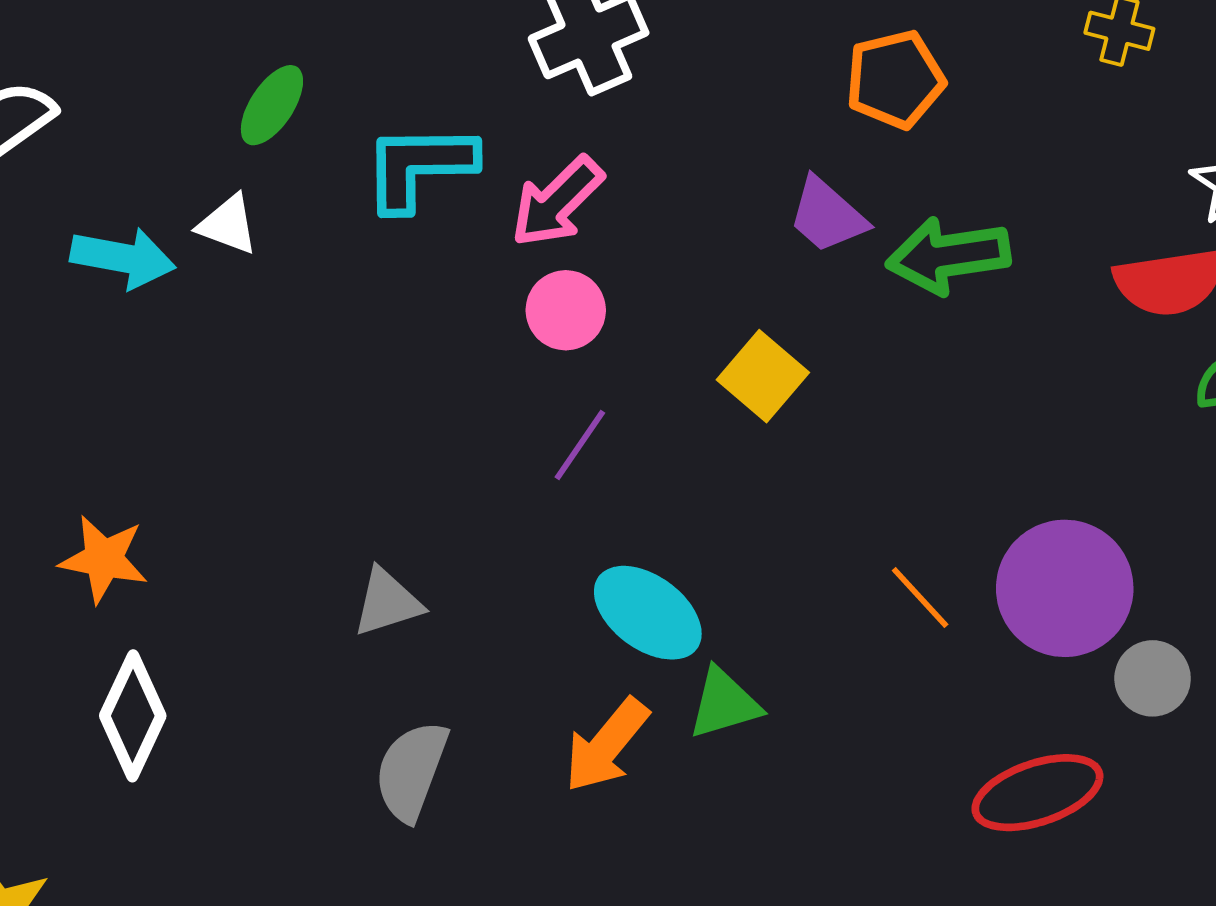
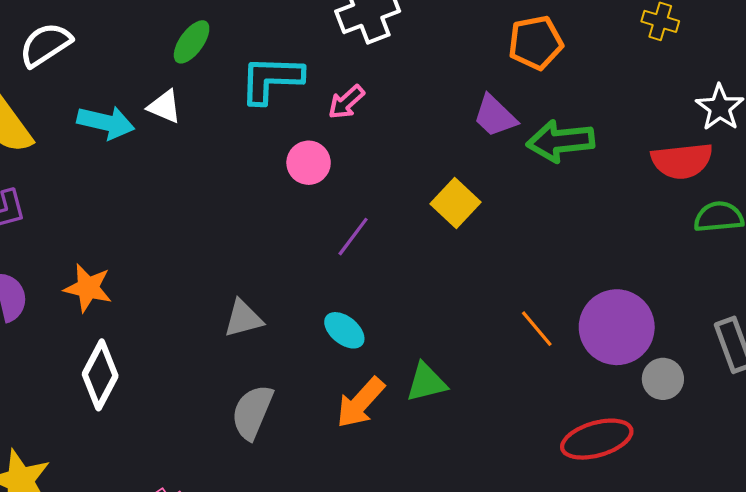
pink arrow: (557, 202) -> (346, 102), size x0.7
pink circle: (566, 310) -> (309, 163), moved
cyan ellipse: (648, 613) -> (344, 330), moved, size x0.7

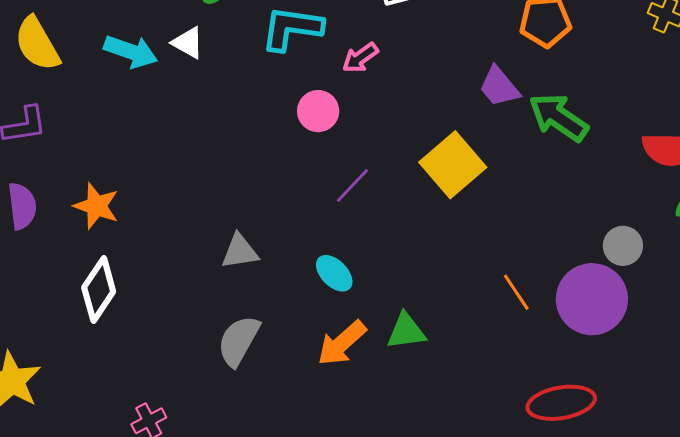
green arrow: (561, 141) -> (559, 117), turned 34
yellow square: (455, 203) -> (453, 165), size x1.4
gray circle: (663, 379) -> (623, 246), moved

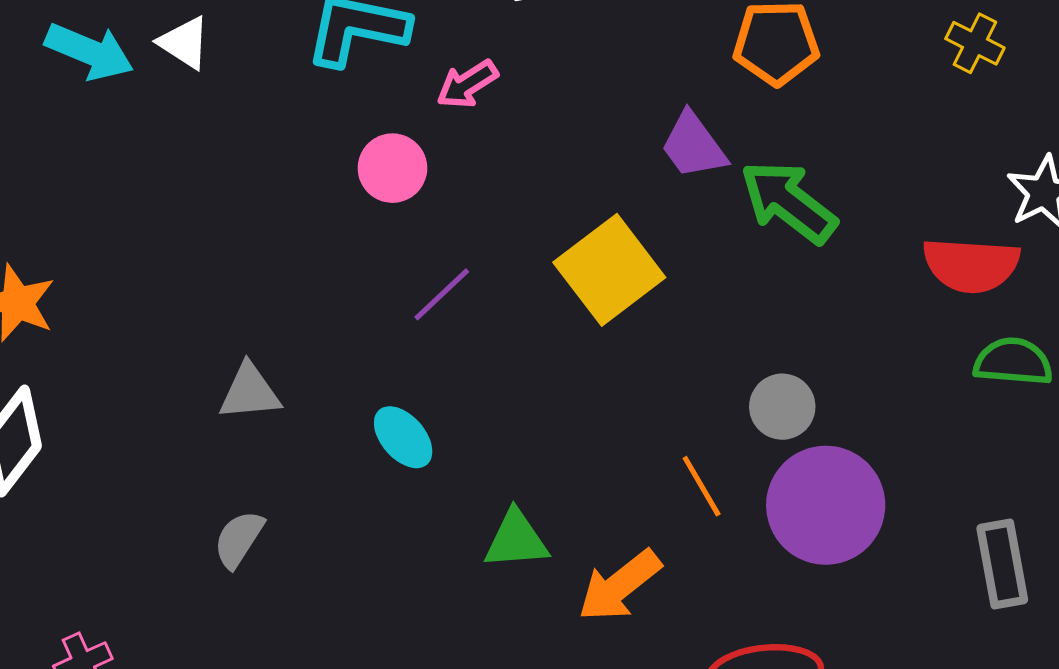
gray circle: (623, 246) -> (782, 407), moved
gray semicircle: (239, 341) -> (239, 539), size x0.7
orange arrow: (342, 343) -> (619, 586), moved

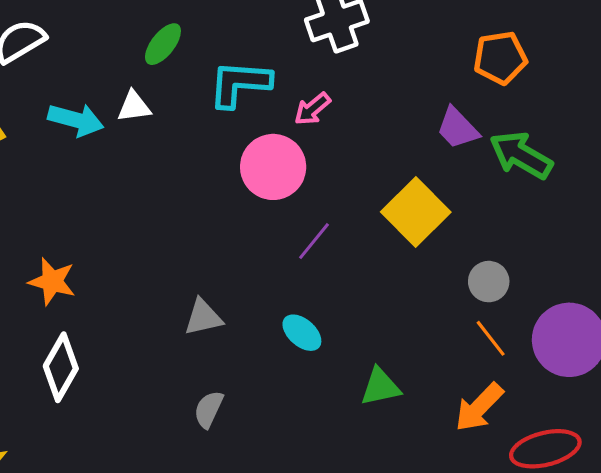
white triangle: (184, 43) -> (134, 106), turned -33
pink circle: (392, 168) -> (273, 167), size x1.5
gray circle: (782, 407) -> (489, 282), moved
orange arrow: (619, 586) -> (479, 407), moved

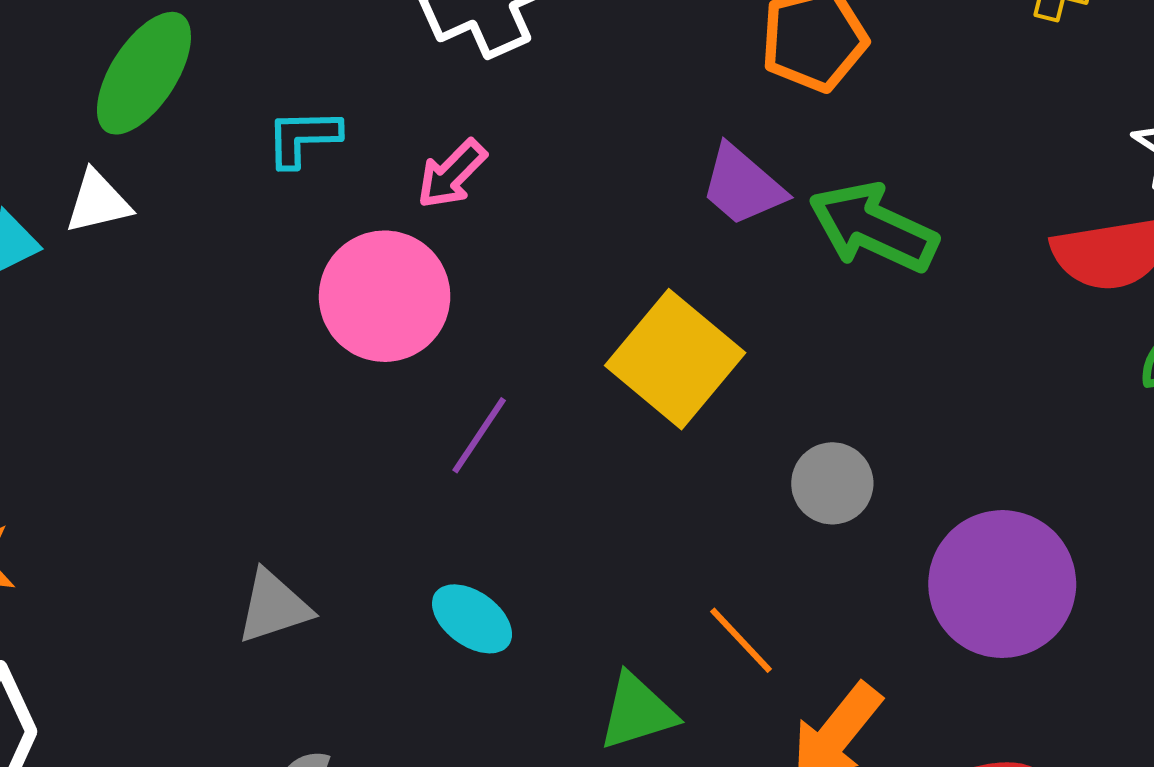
green ellipse: (163, 44) -> (144, 73), size x1.4
cyan L-shape: (240, 84) -> (303, 138), size x0.6
orange line: (491, 338) -> (741, 640), moved

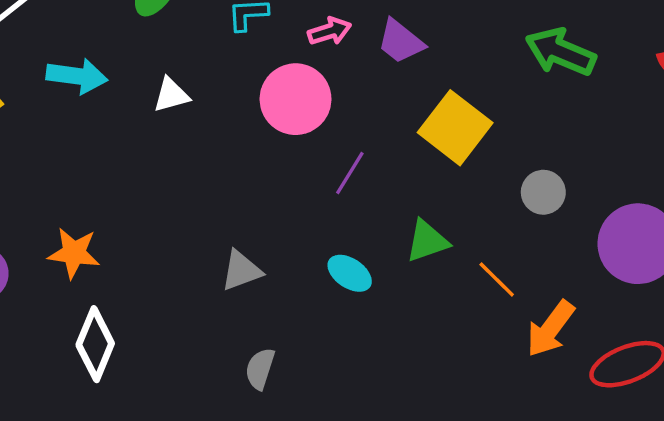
pink arrow: (452, 174) -> (330, 31), turned -150
purple trapezoid: (743, 186) -> (401, 41), moved
white triangle: (98, 202) -> (171, 95), moved
green triangle: (637, 712) -> (427, 241), moved

